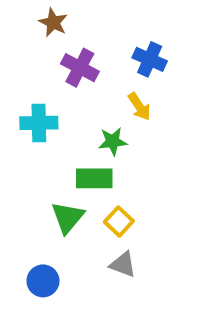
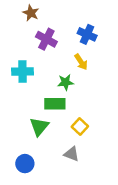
yellow square: (119, 221) -> (80, 126), moved

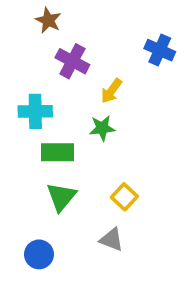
blue cross: (87, 34) -> (160, 50), moved
yellow arrow: (81, 62) -> (111, 91), moved, turned 70
green rectangle: (55, 104) -> (58, 152), moved

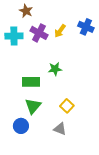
yellow arrow: (111, 91) -> (60, 31), moved
cyan cross: (35, 111) -> (14, 36), moved
blue circle: (39, 254) -> (21, 126), moved

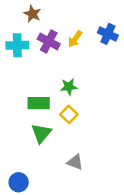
yellow square: (67, 106) -> (69, 114), moved
blue circle: (21, 126) -> (19, 182), moved

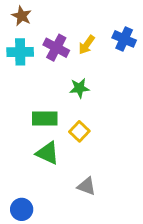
brown star: (32, 14) -> (22, 16), moved
green star: (69, 87) -> (79, 88), moved
green triangle: (41, 133) -> (48, 153), turned -45

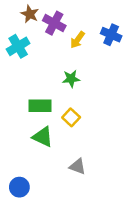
brown star: (22, 16) -> (30, 14), moved
purple cross: (56, 48) -> (54, 23), moved
cyan cross: (20, 52) -> (18, 46), turned -30

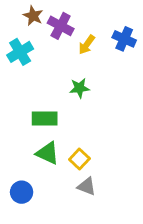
yellow square: (71, 117) -> (79, 159), moved
blue circle: (19, 187) -> (22, 192), moved

